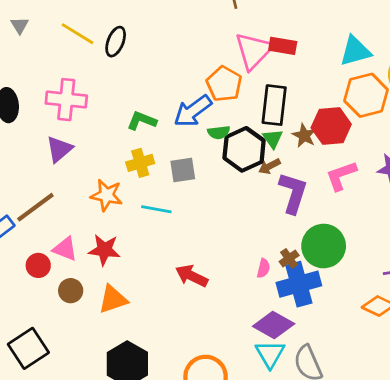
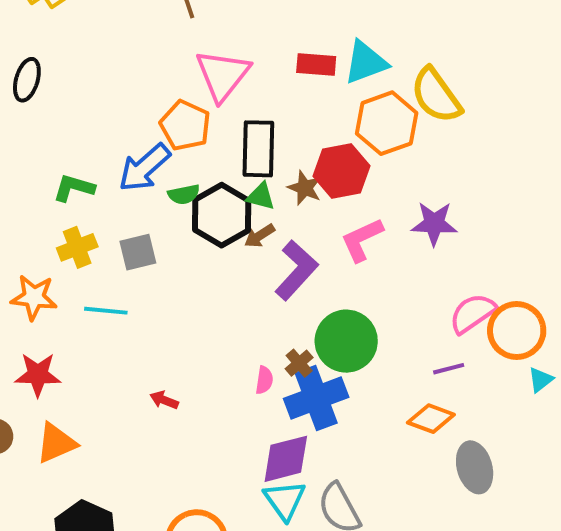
red rectangle: (283, 46) -> (316, 64), moved
green triangle: (273, 139) -> (261, 196), turned -35
purple L-shape: (293, 193) -> (296, 270), turned 30
red arrow: (192, 276) -> (164, 400), size x0.6
purple diamond: (274, 325) -> (286, 459), turned -39

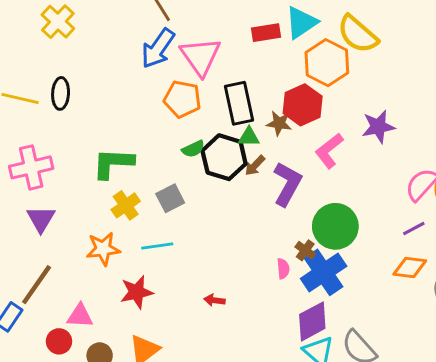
blue arrow: (144, 168) -> (158, 48), moved
green L-shape: (74, 188) -> (113, 163), size x1.4
red star: (38, 375) -> (137, 292), moved

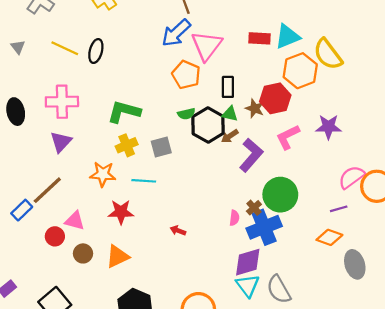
black rectangle: (239, 103) -> (228, 87), size x0.7

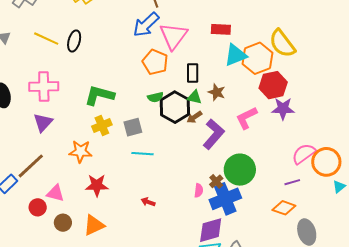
cyan triangle: (287, 37) -> (236, 55), moved
red hexagon: (275, 98) -> (273, 85), moved
cyan line: (144, 181) -> (142, 154), moved

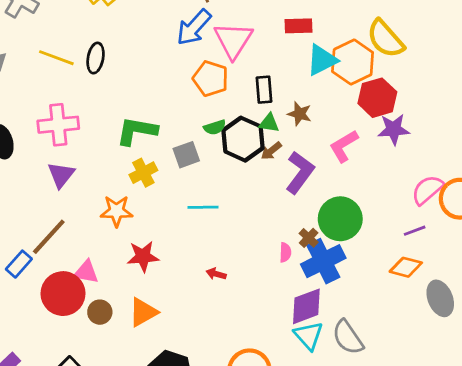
gray square: (133, 127) -> (186, 155), moved
red circle: (38, 207) -> (63, 294), size x1.8

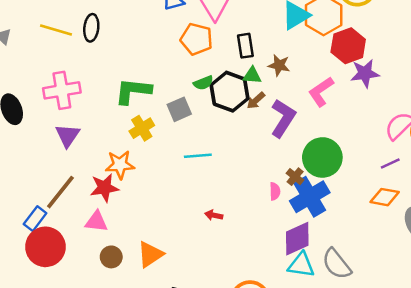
red star: (143, 256) -> (104, 188), moved
red circle: (63, 294) -> (45, 247), moved
cyan triangle: (309, 336) -> (301, 265), turned -36

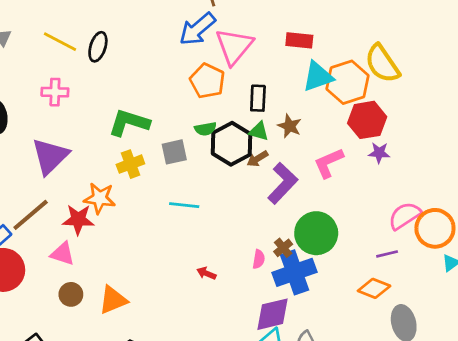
purple star: (365, 73) -> (379, 153), size x0.7
pink cross: (62, 90) -> (55, 92), moved, size x0.7
purple triangle: (68, 135) -> (50, 156), size x1.4
red arrow: (214, 215) -> (206, 273), moved

